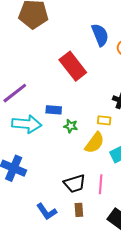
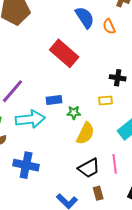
yellow semicircle: (95, 143) -> (85, 133), moved

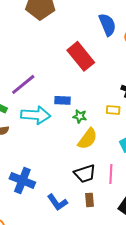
blue cross: (26, 165) -> (22, 180), moved

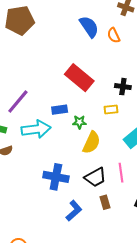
red rectangle: (81, 56) -> (79, 78), moved
blue cross: (22, 180) -> (56, 177), moved
blue L-shape: (57, 202) -> (74, 211), turned -85

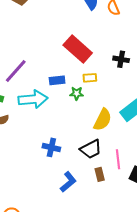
yellow rectangle: (111, 109) -> (90, 78), moved
yellow semicircle: (91, 143) -> (103, 120), moved
pink line: (121, 173) -> (118, 159), moved
blue cross: (56, 177) -> (51, 147), size x0.7

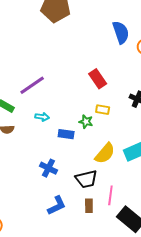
red rectangle: (78, 49) -> (98, 79), size x0.7
blue rectangle: (57, 80) -> (66, 134), moved
cyan arrow: (33, 99) -> (42, 117), size x0.5

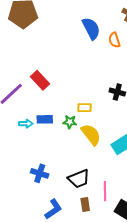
red rectangle: (98, 79) -> (40, 80), moved
blue rectangle: (66, 134) -> (45, 119), moved
yellow semicircle: (105, 153) -> (91, 134), moved, turned -70

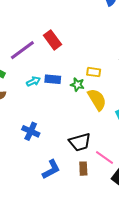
cyan arrow: (26, 124) -> (33, 81), turned -32
blue cross: (40, 173) -> (31, 131), moved
pink line: (105, 191) -> (104, 158), turned -60

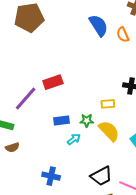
red rectangle: (53, 40) -> (53, 82), turned -60
yellow rectangle: (94, 72) -> (108, 104), moved
cyan arrow: (33, 81) -> (74, 139), moved

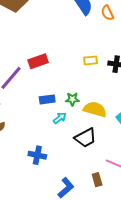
yellow rectangle: (108, 104) -> (90, 60), moved
yellow semicircle: (109, 131) -> (95, 109), turned -30
black trapezoid: (101, 176) -> (85, 138), moved

